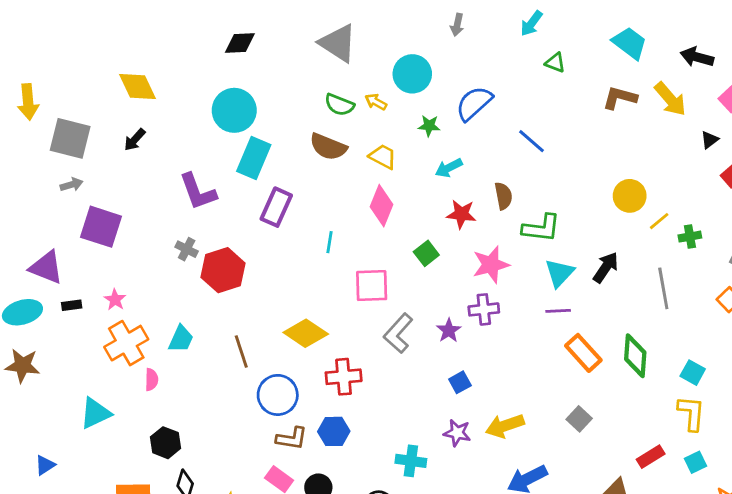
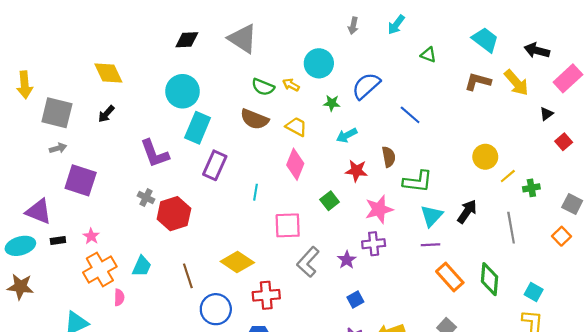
cyan arrow: (531, 23) -> (396, 25), moved
gray triangle: (338, 43) -> (243, 39), moved

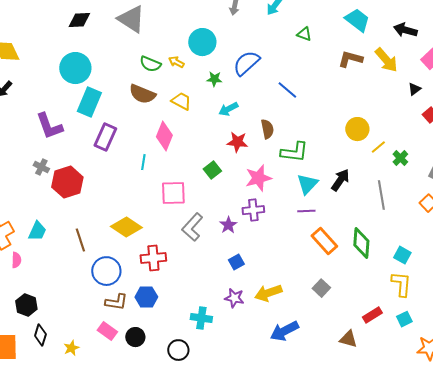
pink diamond: (295, 164) -> (164, 136), moved
green cross: (531, 188) -> (400, 158), turned -35

